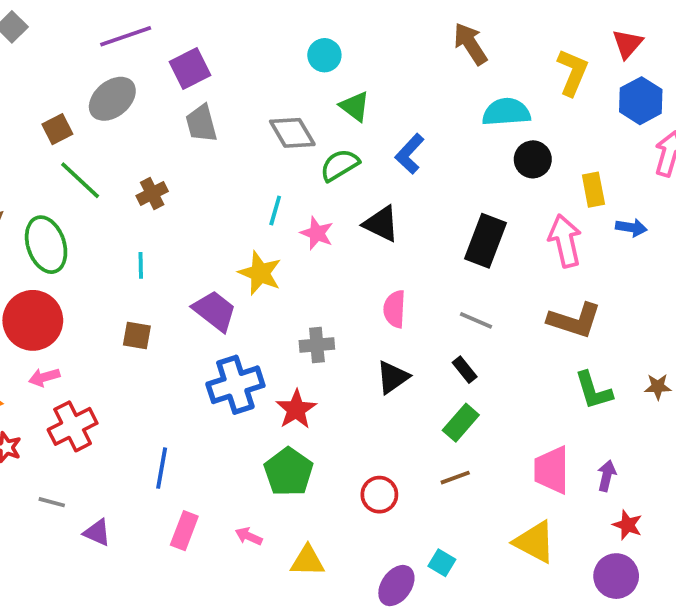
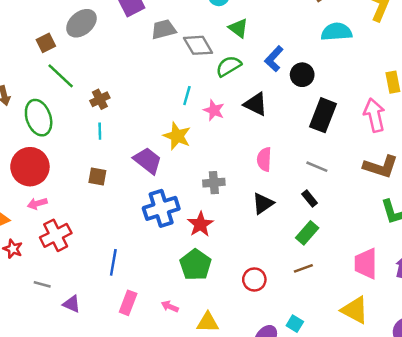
gray trapezoid: (201, 123) -> (164, 29), moved, turned 90
black circle: (533, 159) -> (302, 75), moved
brown cross: (152, 193) -> (100, 99), moved

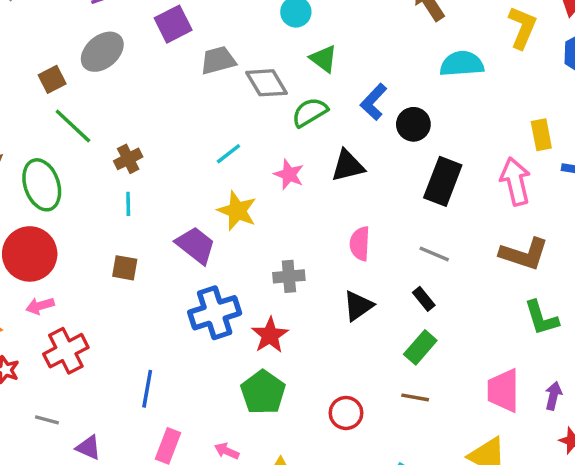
cyan line: (187, 96) -> (228, 154), moved, turned 36
black triangle: (256, 104) -> (348, 166), turned -40
brown line: (303, 268) -> (415, 397), turned 30

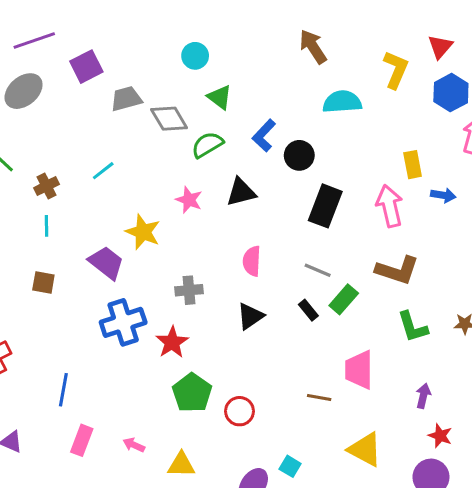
cyan line: (228, 154) -> (103, 171), moved
green rectangle: (420, 347) -> (344, 299), moved
pink trapezoid: (503, 391) -> (359, 370), moved
green pentagon: (263, 392) -> (192, 393), moved
brown line: (415, 397) -> (319, 397), moved

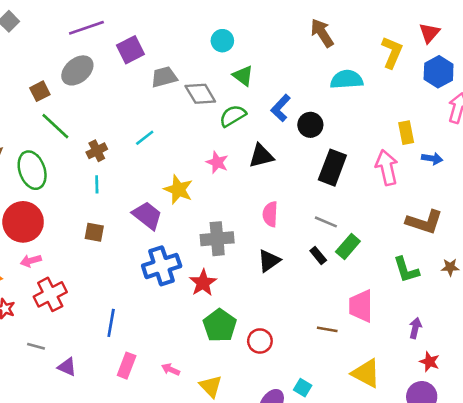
brown L-shape: (397, 270) -> (424, 222), moved
gray cross: (189, 290) -> (217, 239), size x1.4
yellow triangle: (181, 465) -> (211, 386), turned 45

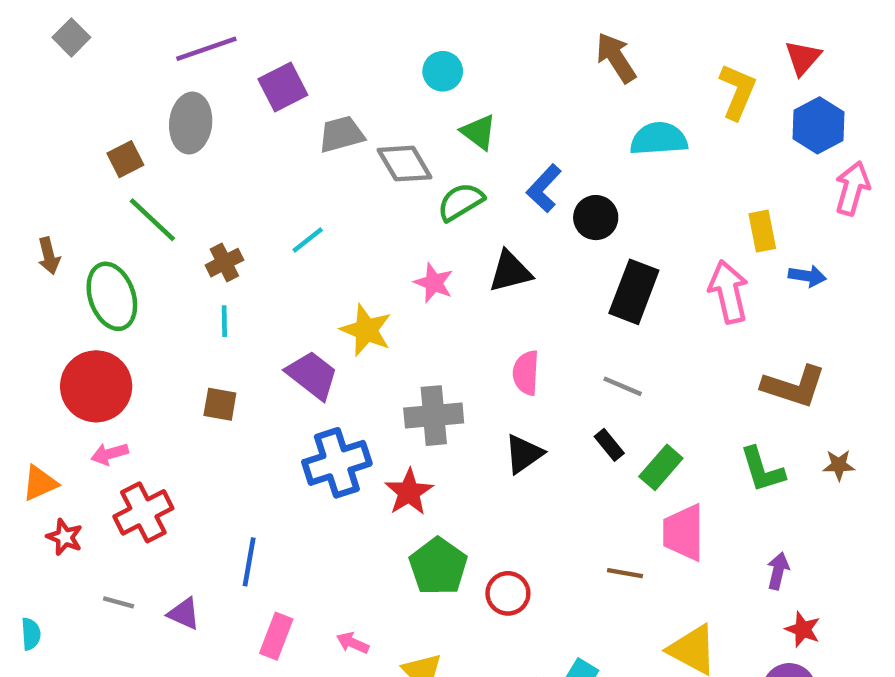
gray ellipse: (77, 70) -> (191, 123), turned -44
green rectangle: (348, 246) -> (661, 467), moved
purple triangle: (67, 367) -> (184, 614), moved

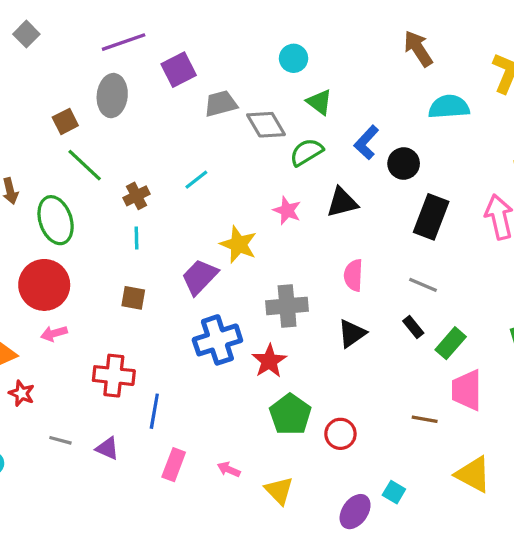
purple trapezoid: (312, 375) -> (200, 277), turned -84
red cross: (143, 512) -> (114, 376), moved, turned 33

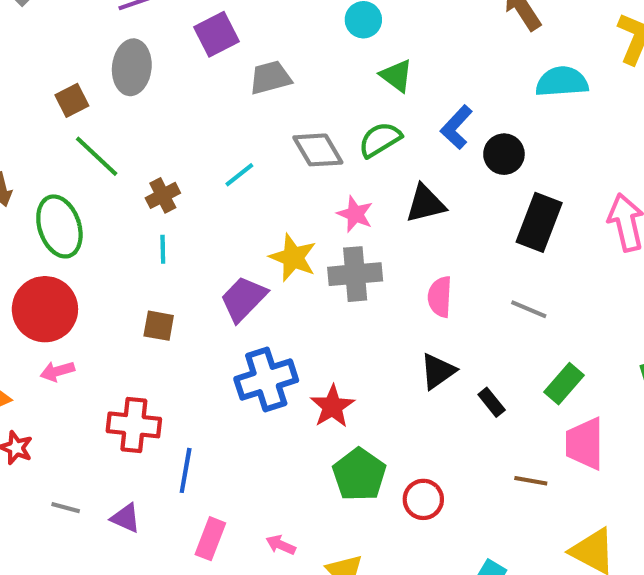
gray diamond: (266, 125) -> (318, 150), moved
gray cross: (287, 306) -> (355, 274), moved
black rectangle: (413, 327) -> (492, 402), moved

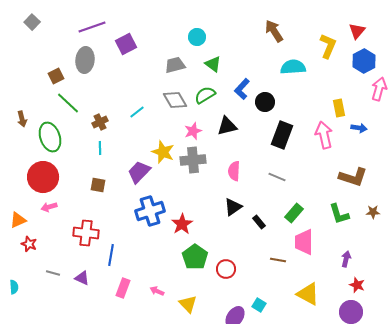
gray trapezoid: (270, 78) -> (175, 65), moved
pink star: (355, 214) -> (193, 131), turned 30

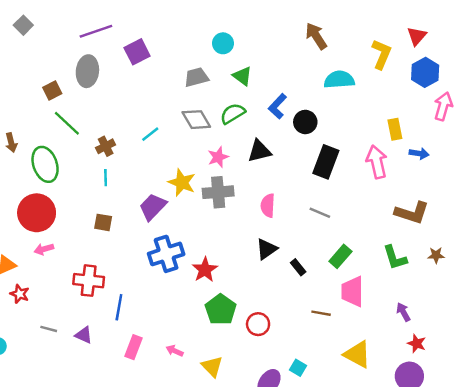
purple arrow: (346, 259) -> (403, 312), turned -42

